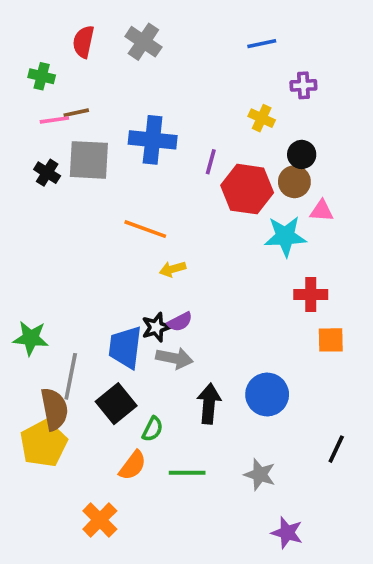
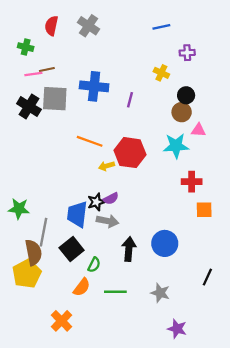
black cross: (47, 173) -> (29, 107), size x1.5
red hexagon: (247, 189) -> (130, 153), moved

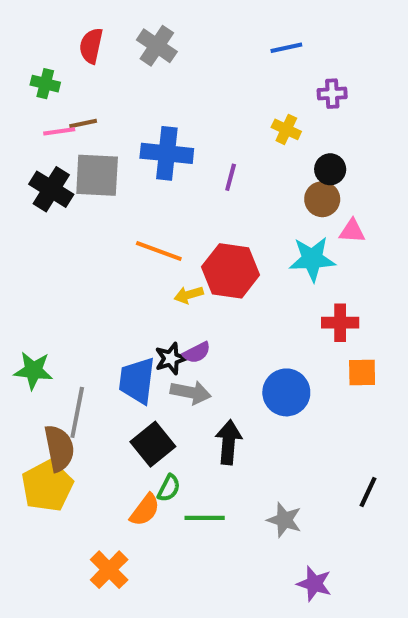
blue circle: (165, 243) -> (286, 392), moved
black square: (72, 249) -> (153, 444), moved
green semicircle: (94, 265) -> (169, 488), moved

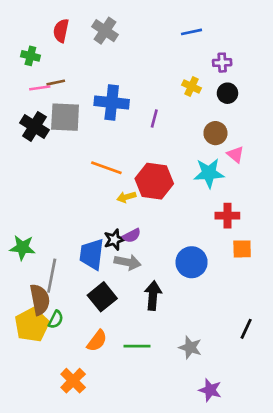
black circle: (330, 169) -> (227, 93), moved
pink triangle: (352, 231) -> (235, 154), turned 36
green semicircle: (169, 488) -> (56, 319), moved

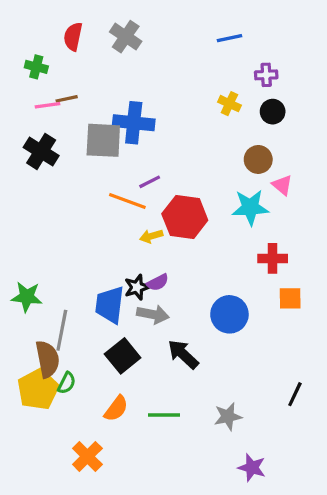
gray square: (65, 117) -> (103, 140), moved
purple line: (154, 118) -> (150, 182), moved, turned 48
black arrow: (153, 296) -> (183, 354), turned -52
gray star: (190, 347) -> (228, 417), turned -30

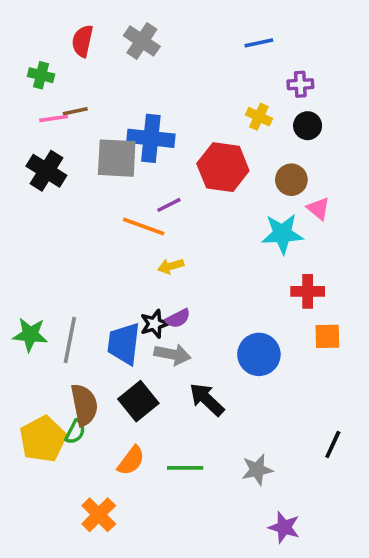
red hexagon: (185, 217) -> (223, 167), moved
gray line: (62, 330) -> (70, 340), moved
brown semicircle: (47, 359) -> (84, 405), moved

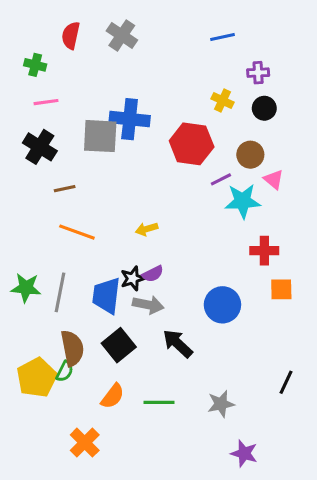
brown line: (75, 111) -> (65, 189), moved
purple line: (169, 205) -> (221, 179), moved
orange line: (144, 227) -> (77, 232), moved

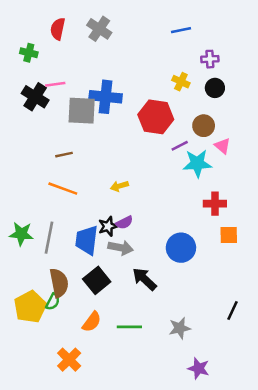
pink line: (46, 102) -> (55, 84), moved
black cross: (40, 147) -> (35, 97), moved
brown line: (65, 189) -> (64, 155), moved

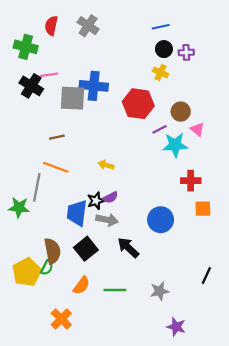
green cross: (29, 53) -> (26, 47), size x1.5
black circle: (215, 88) -> (164, 49), moved
yellow arrow: (119, 186) -> (106, 165), turned 32
gray line: (49, 238) -> (37, 187), moved

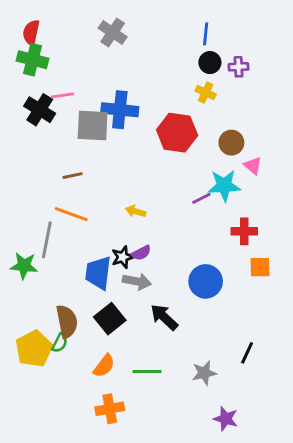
red semicircle: (51, 26) -> (31, 32), moved
blue line: (161, 27) -> (206, 34), turned -72
purple line: (159, 129) -> (201, 198), moved
black line: (206, 275) -> (247, 353), moved
orange cross: (61, 319) -> (110, 409), moved, turned 35

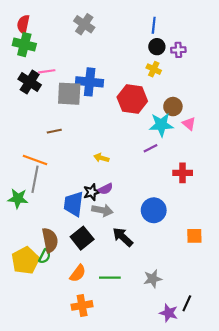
cyan star: (224, 186) -> (161, 125), moved
orange line: (71, 214) -> (35, 160), moved
orange square: (260, 267) -> (194, 236), moved
black line: (247, 353) -> (187, 303), moved

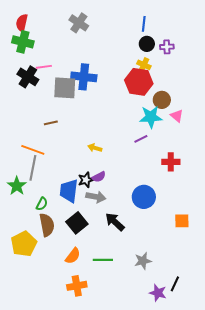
red hexagon: (132, 99) -> (139, 82), moved
green star: (18, 199) -> (17, 186), turned 30
green semicircle: (45, 256) -> (42, 204), moved

